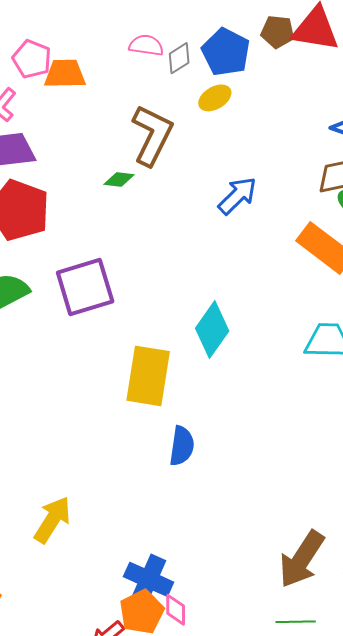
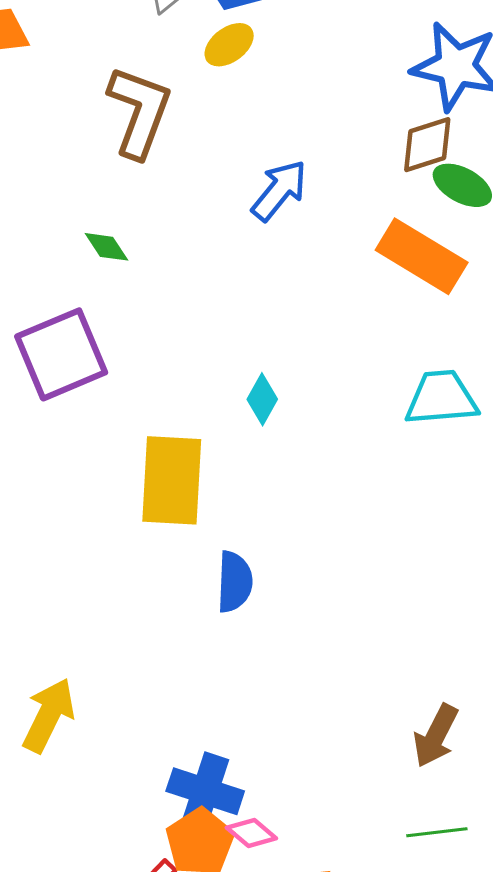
green diamond: (119, 179) -> (106, 247), moved, turned 56
cyan diamond: (212, 330) -> (262, 399), size x0.6
brown arrow: (302, 559) -> (436, 736), size x0.7
pink diamond: (176, 610) -> (251, 833), turned -44

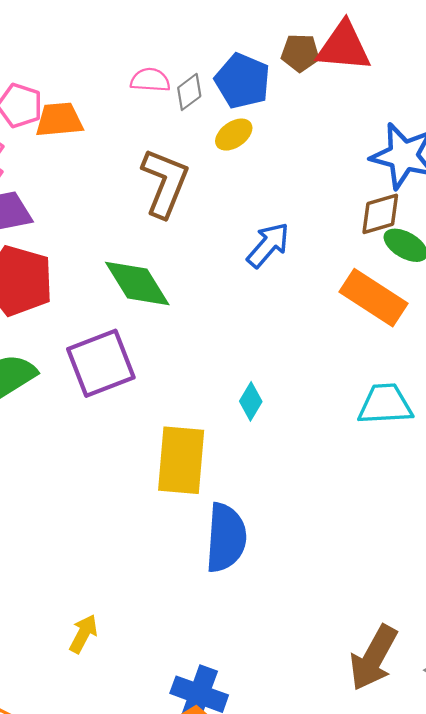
green diamond: (106, 247) -> (137, 283), size x2.0
blue semicircle: (235, 582) -> (226, 538), size x1.5
yellow arrow: (49, 715) -> (83, 634), size x0.7
brown arrow: (436, 736) -> (373, 658), size x1.4

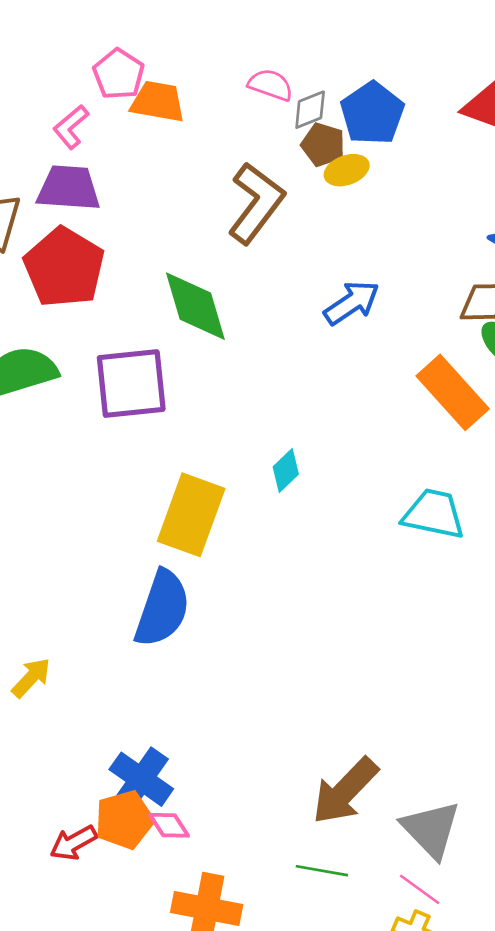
brown pentagon: (300, 53) -> (323, 145), moved
blue semicircle: (226, 538) -> (162, 609), moved

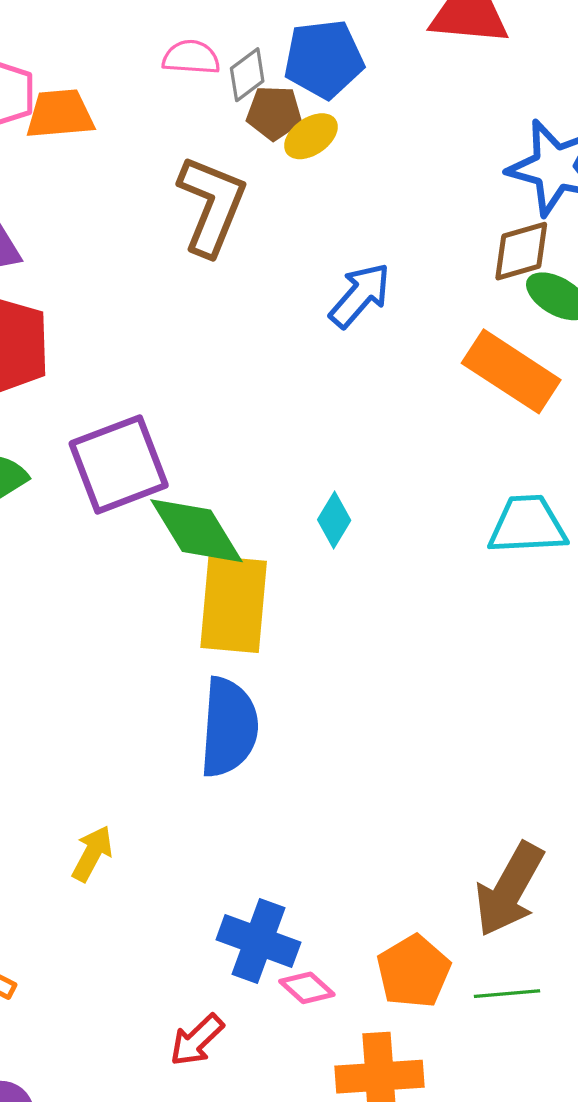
blue pentagon: (372, 113) -> (324, 59), turned -30
green diamond: (195, 306) -> (197, 531), moved
orange pentagon: (124, 820) -> (413, 971), moved

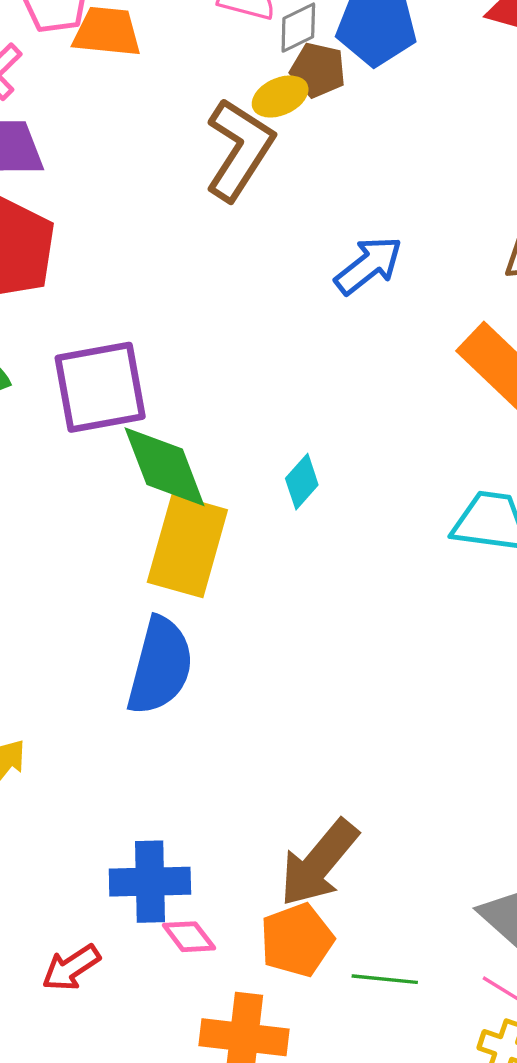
yellow ellipse: (311, 136) -> (280, 97), moved
brown arrow: (509, 889) -> (319, 863), moved
blue cross: (258, 941) -> (150, 882), turned -32

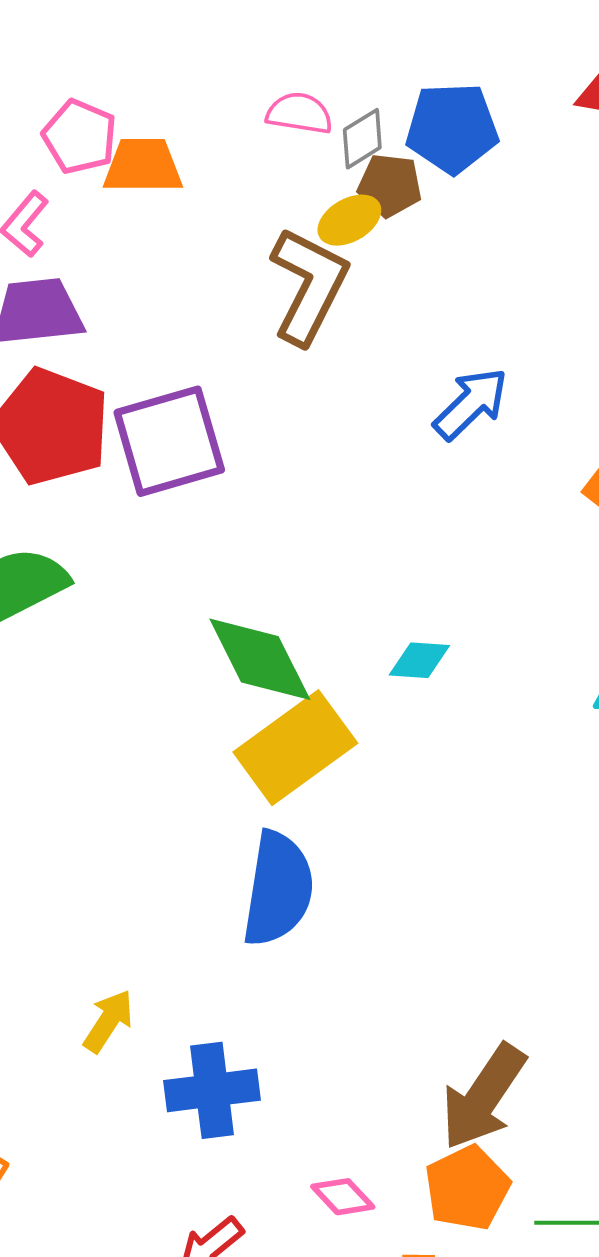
purple square: (100, 387) -> (169, 441), moved
cyan diamond: (302, 482) -> (419, 660), turned 58
yellow rectangle: (187, 546) -> (295, 748), turned 44
blue cross: (150, 882) -> (212, 1090), moved

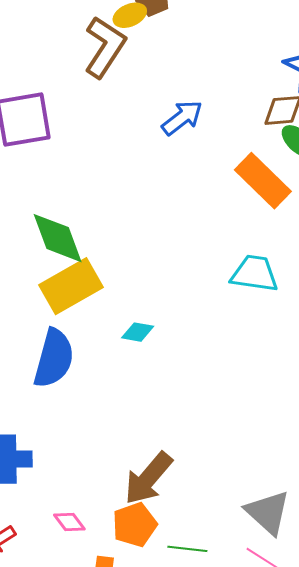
cyan diamond: (419, 660) -> (138, 332), moved

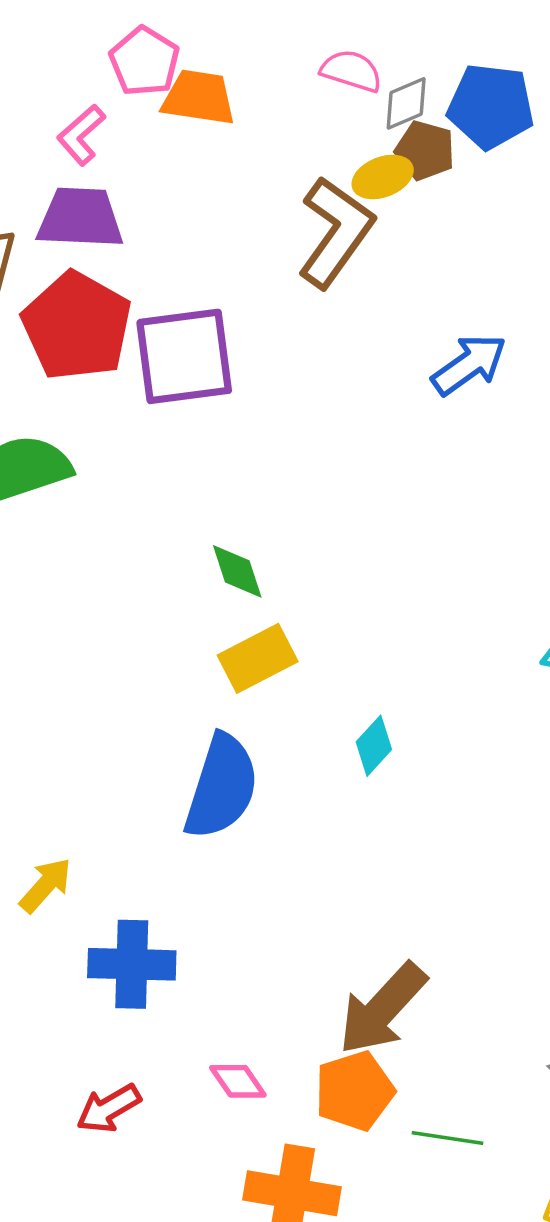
green diamond: (58, 238) -> (237, 571), size x0.6
yellow rectangle: (71, 286) -> (258, 658), size x0.7
cyan diamond: (138, 332) -> (374, 746), turned -60

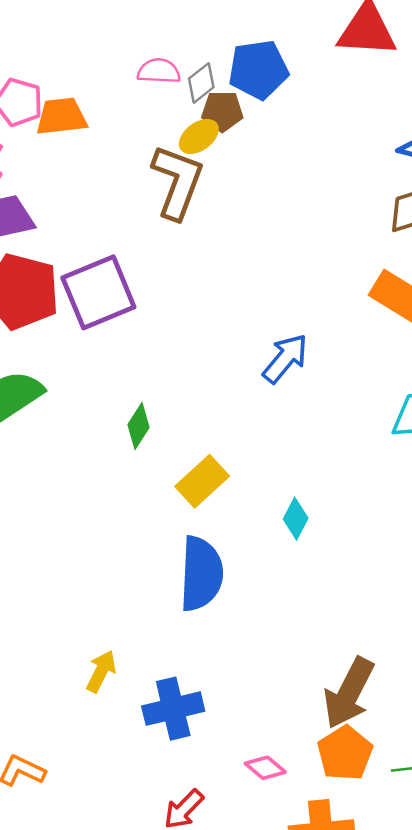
blue arrow: (469, 364) -> (285, 359), moved
green diamond: (237, 571) -> (139, 426), moved, turned 66

